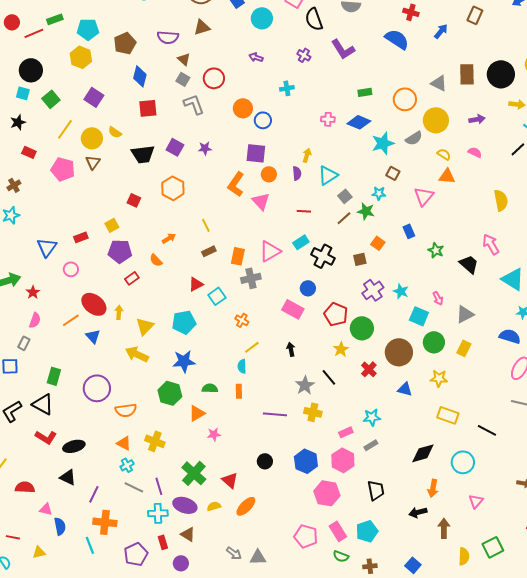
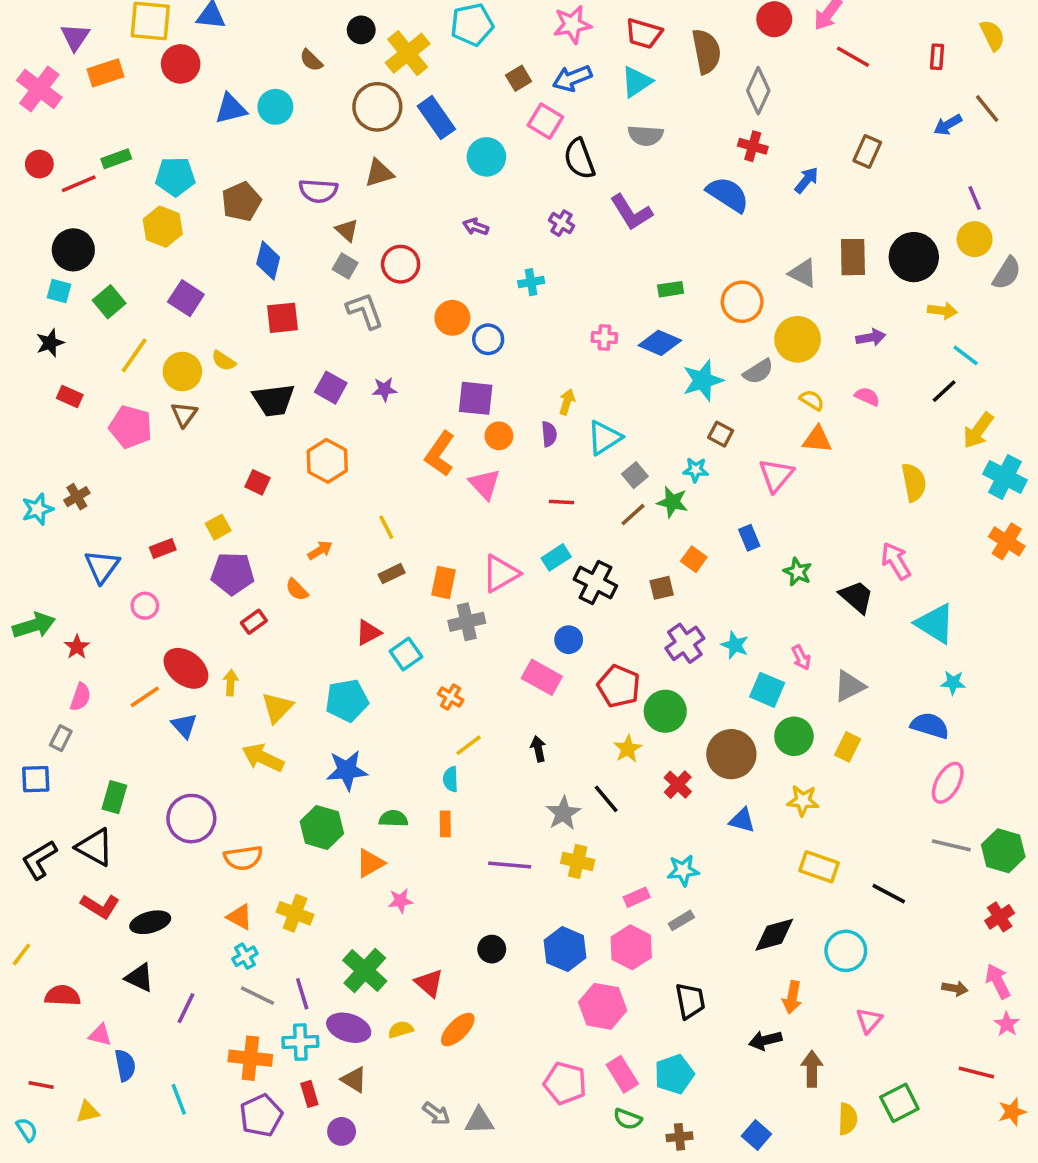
brown cross: (14, 185) -> (77, 497), moved
orange cross: (105, 522) -> (250, 1058), moved

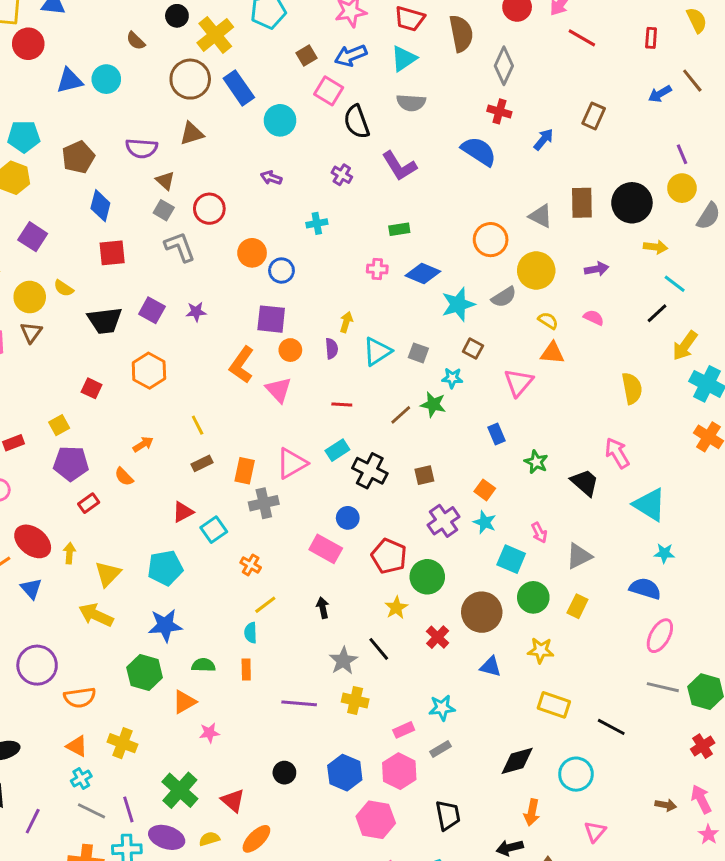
green rectangle: (671, 289) -> (399, 229), moved
gray square: (635, 475) -> (418, 353), moved, turned -30
orange square: (694, 559) -> (485, 490), moved

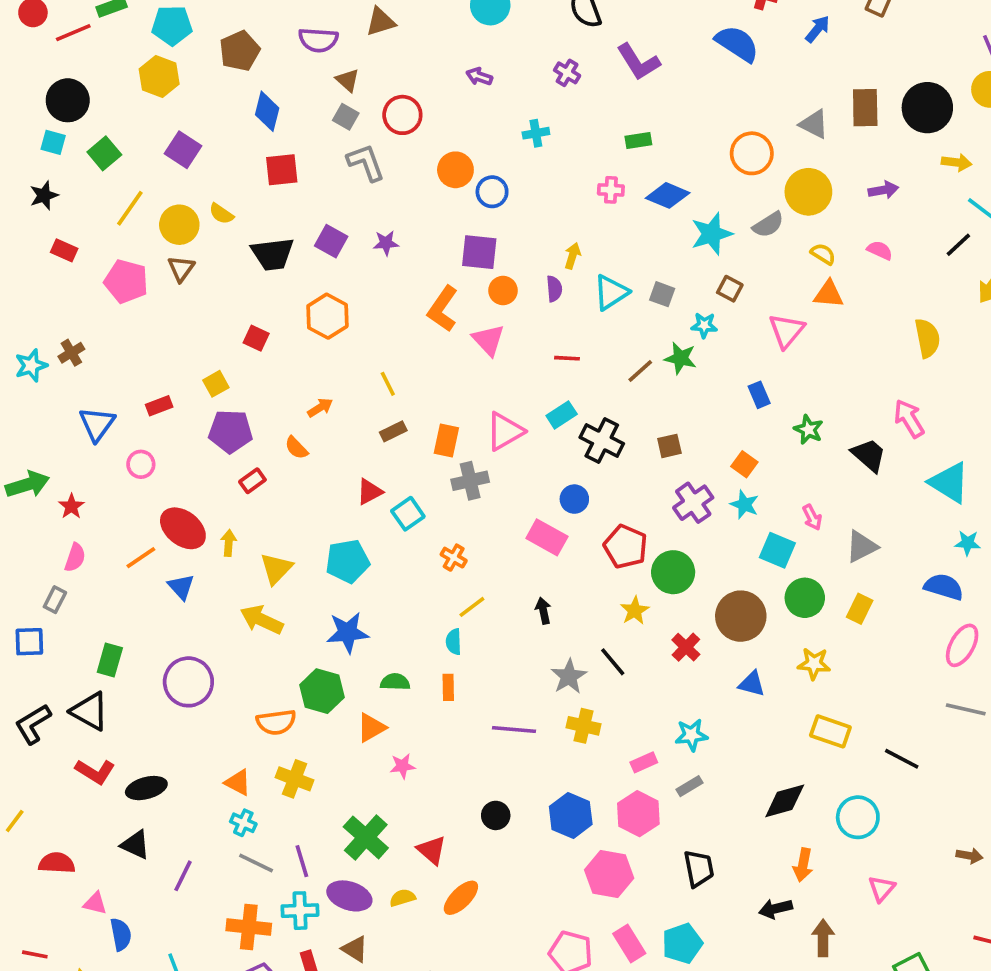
orange semicircle: (80, 698) -> (276, 722), moved
cyan cross: (81, 778) -> (243, 823), turned -36

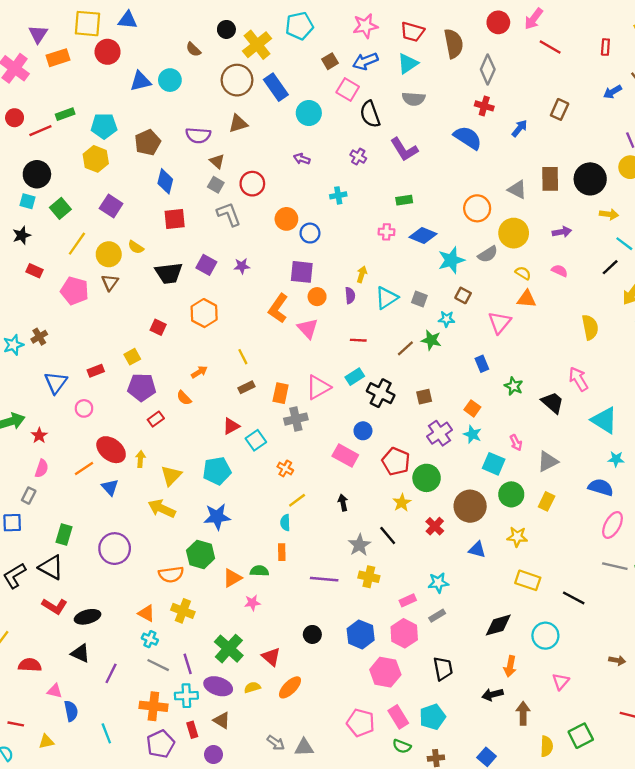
green semicircle: (395, 682) -> (259, 571), moved

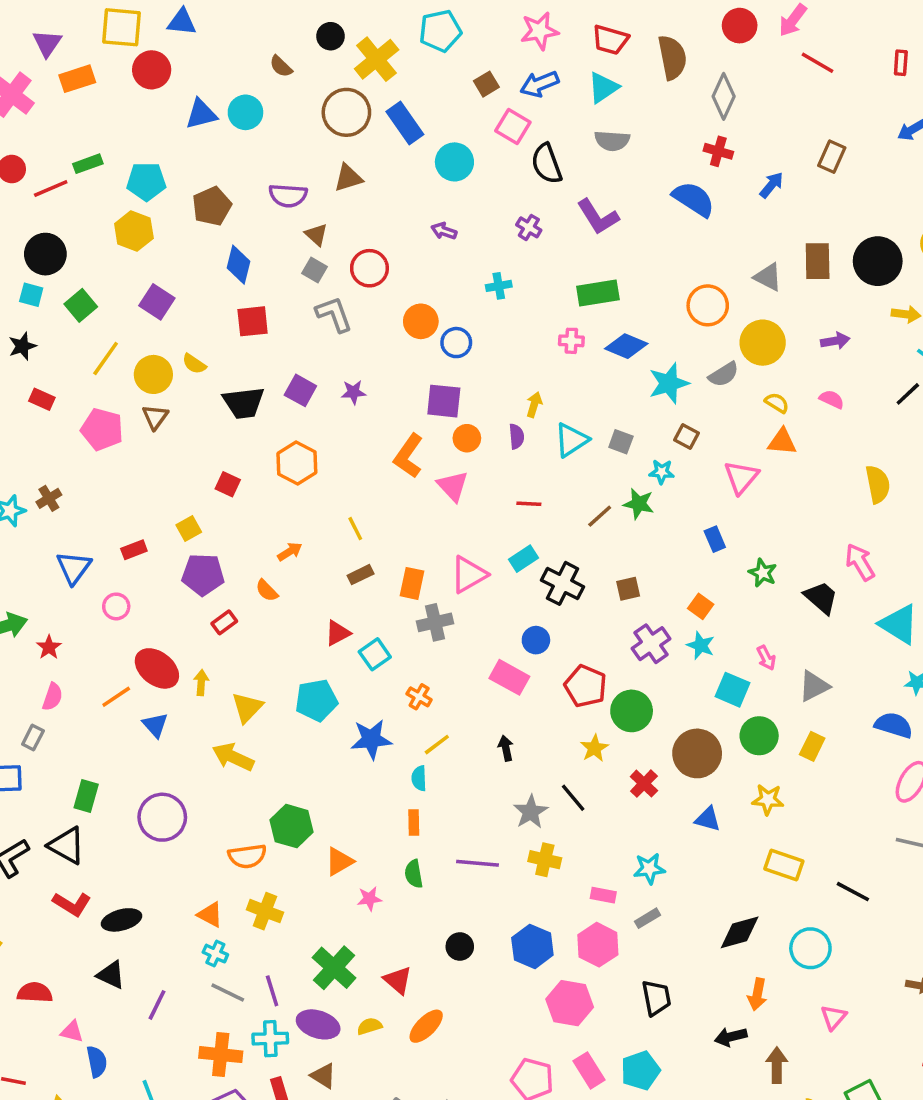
green rectangle: (404, 200) -> (598, 293), size x1.6
blue star: (217, 517) -> (371, 739), moved
green semicircle: (259, 571) -> (414, 874), moved, turned -102
pink rectangle: (408, 600) -> (603, 895), turned 35

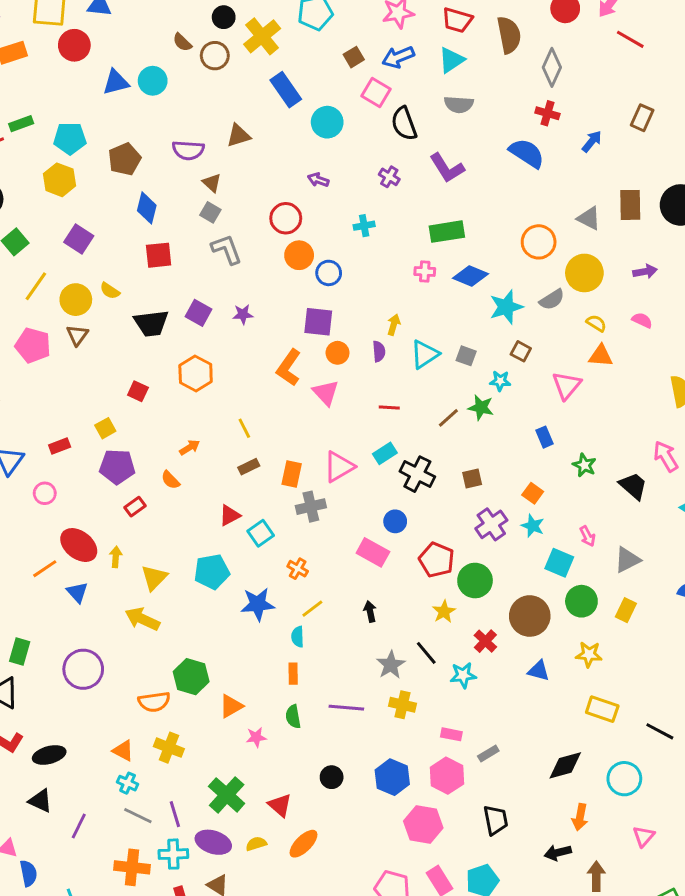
brown circle: (346, 112) -> (215, 56), moved, size x0.7
red circle: (369, 268) -> (286, 218), moved
cyan star: (649, 869) -> (463, 675), moved

